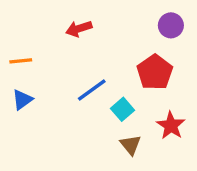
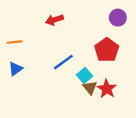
red star: (171, 125) -> (107, 89), moved
brown triangle: (131, 145) -> (90, 88), moved

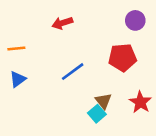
red pentagon: (107, 50) -> (122, 57), turned 30
cyan square: (84, 75) -> (97, 114), moved
red star: (107, 89) -> (140, 102), moved

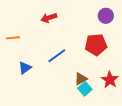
blue triangle: (18, 79) -> (25, 68), moved
brown triangle: (103, 101) -> (81, 79), turned 40
cyan square: (97, 114) -> (85, 89), moved

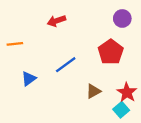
red pentagon: (96, 45) -> (111, 52), turned -30
cyan square: (85, 89) -> (121, 110), moved

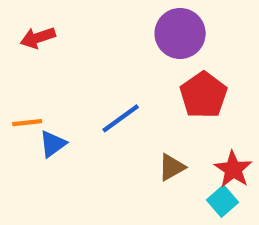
purple circle: (122, 18) -> (180, 33), moved, size x1.5
red arrow: (56, 21) -> (38, 38), moved
orange line: (15, 44) -> (27, 123), moved

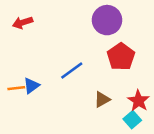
orange line: (27, 123) -> (16, 88), moved

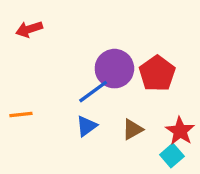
purple circle: (107, 20) -> (114, 69), moved
blue triangle: (31, 86) -> (87, 126), moved

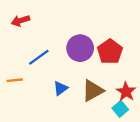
blue line: (93, 92) -> (39, 57), moved
brown triangle: (133, 129) -> (93, 91), size x1.5

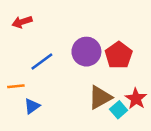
blue triangle: (61, 88) -> (32, 106), moved
cyan square: (120, 109) -> (119, 110), moved

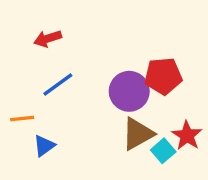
red arrow: (22, 22) -> (48, 39), moved
purple circle: (86, 52) -> (129, 91), moved
red pentagon: (119, 55) -> (163, 76), turned 30

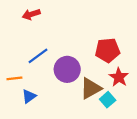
red arrow: (48, 39) -> (31, 14), moved
purple circle: (129, 91) -> (67, 69), moved
red star: (187, 136) -> (119, 77), moved

